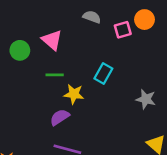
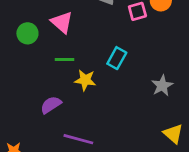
gray star: (146, 99) -> (162, 86), turned 30
purple semicircle: (60, 117) -> (51, 105), moved

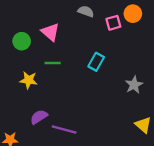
yellow star: (85, 80) -> (29, 80), moved
purple semicircle: (51, 105) -> (39, 117), moved

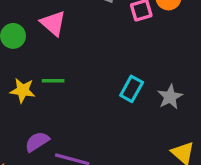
cyan rectangle: (96, 62) -> (132, 89), moved
green line: (53, 63) -> (53, 81), moved

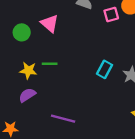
purple semicircle: (37, 142) -> (27, 95), moved

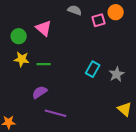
yellow star: (28, 70) -> (22, 59), moved
purple semicircle: (27, 95) -> (40, 92), moved

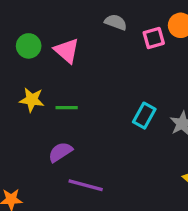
green circle: (19, 36) -> (29, 46), moved

